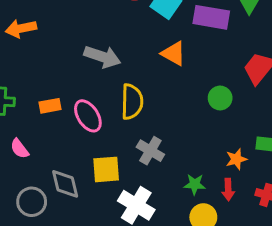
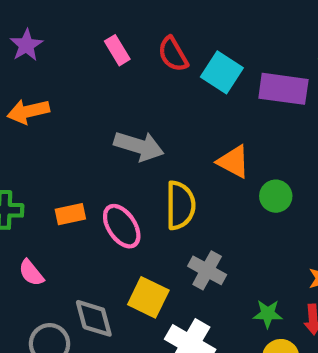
orange triangle: (174, 53) -> (233, 162), moved
green circle: (220, 98) -> (276, 196), moved
yellow square: (106, 169) -> (148, 297), turned 32

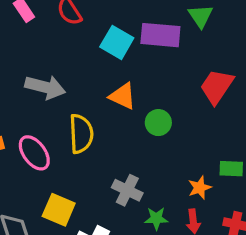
cyan square: (222, 72) -> (117, 42), moved
gray cross: (207, 270) -> (127, 190), moved

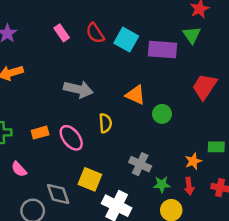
cyan square: (117, 42) -> (126, 40), moved
yellow semicircle: (81, 134) -> (105, 123), size x0.7

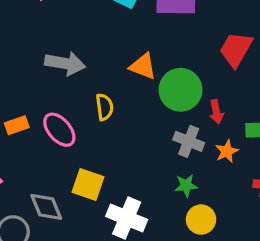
green circle: (162, 114) -> (181, 90), size x1.6
gray cross: (140, 164) -> (189, 141), moved
red arrow: (189, 186) -> (216, 112), moved

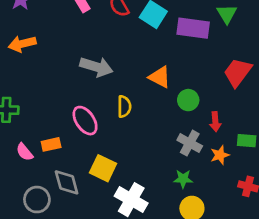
green circle: (181, 90) -> (188, 100), size x0.6
orange rectangle: (17, 125) -> (51, 144), moved

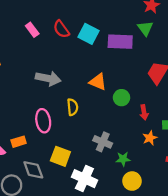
pink ellipse: (85, 121) -> (43, 121), turned 30
gray cross: (190, 143) -> (103, 142), moved

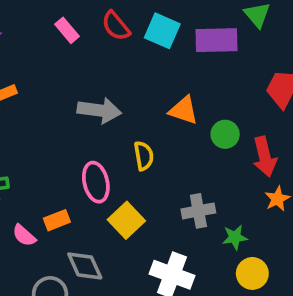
red arrow: (144, 112) -> (265, 157), size x1.5
gray cross: (103, 142) -> (198, 211), turned -30
yellow square: (60, 156) -> (126, 220), moved, turned 30

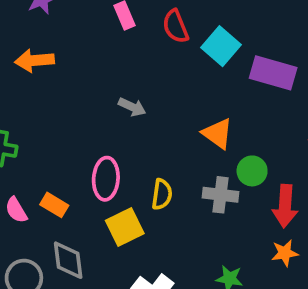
gray arrow: (99, 110) -> (132, 107), size x0.6
yellow semicircle: (144, 156) -> (162, 194), moved
gray cross: (198, 211) -> (220, 195), moved
orange rectangle: (57, 220) -> (54, 205), turned 35

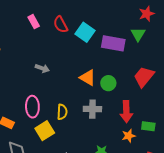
green circle: (252, 171) -> (108, 83), moved

